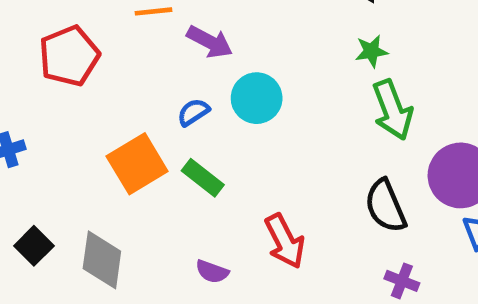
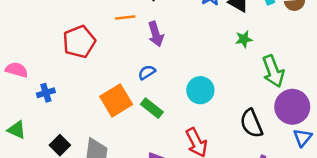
purple arrow: (210, 42) -> (156, 34), turned 45
cyan circle: (257, 98) -> (200, 90), moved
green arrow: (393, 110) -> (273, 71), moved

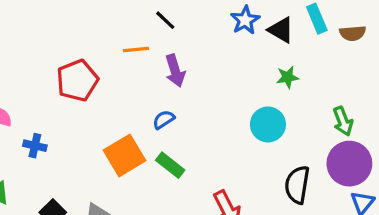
green arrow: (273, 71) -> (343, 121), moved, size x0.7
cyan circle: (200, 90) -> (268, 124), moved
blue cross: (46, 93) -> (35, 146), turned 30
black semicircle: (251, 123) -> (297, 185), turned 32

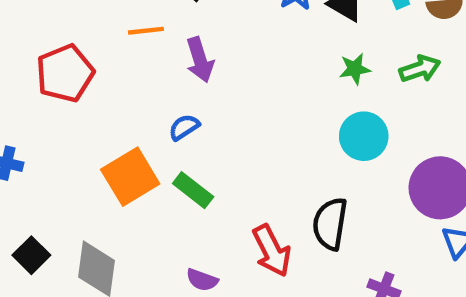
green arrow: (343, 121) -> (420, 69), moved, turned -88
cyan circle: (268, 124) -> (364, 136), moved
black semicircle: (297, 185) -> (330, 224), moved

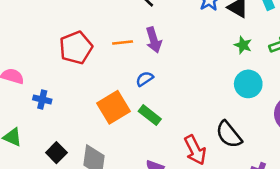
orange line: (146, 31) -> (123, 42), moved
green star: (355, 69) -> (243, 45), turned 30
black semicircle: (330, 224) -> (229, 134), turned -48

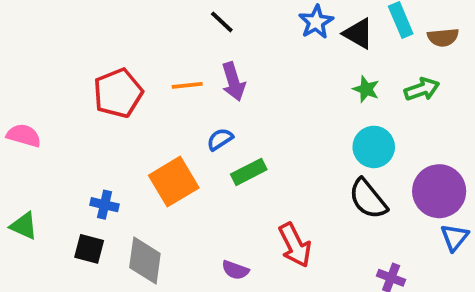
blue cross: (42, 99) -> (105, 205), moved
green rectangle: (150, 115) -> (249, 172), moved, turned -65
black semicircle: (229, 134) -> (368, 199), moved
black square: (56, 153) -> (89, 249), turned -30

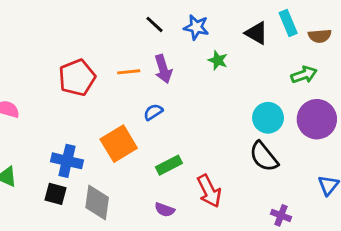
blue star: (316, 22) -> (196, 27), moved, turned -30
green star: (366, 89) -> (218, 60), moved
green rectangle: (249, 172) -> (169, 165), moved
purple circle: (439, 191) -> (317, 119), moved
blue cross: (105, 205) -> (67, 161), size x1.5

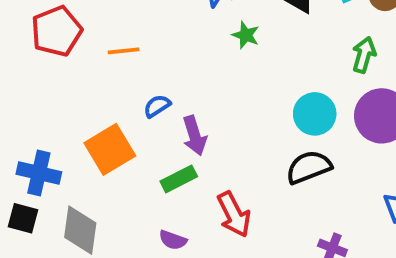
purple arrow: (163, 69) -> (194, 136), moved
green arrow: (304, 75) -> (364, 55), turned -55
red pentagon: (77, 78) -> (57, 31), moved
black semicircle: (264, 157) -> (309, 167), turned 108

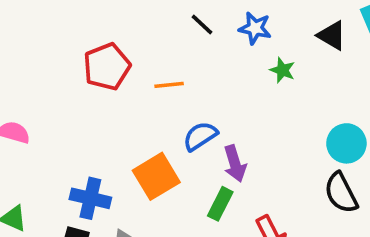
blue semicircle: (157, 106) -> (200, 136), size x1.4
black semicircle: (309, 167) -> (341, 193), turned -96
green rectangle: (179, 179) -> (220, 204), turned -36

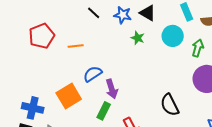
black triangle: (332, 35) -> (148, 13), moved
cyan circle: (346, 143) -> (173, 36), moved

